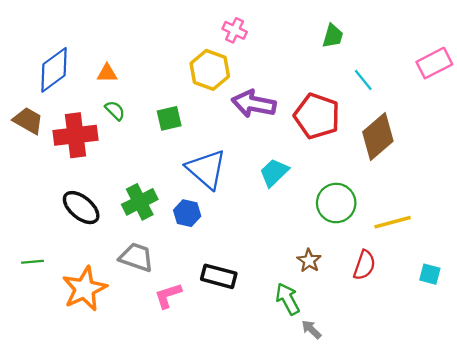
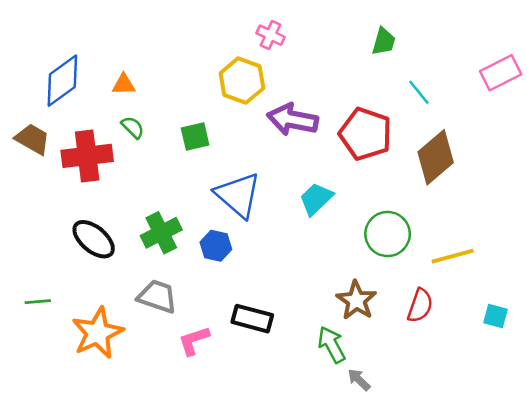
brown star: (309, 261) -> (356, 300), size x1.4

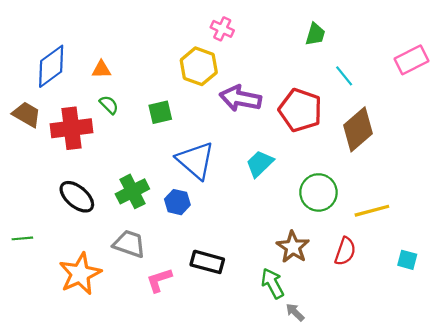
green line: (38, 302) -> (22, 238), moved

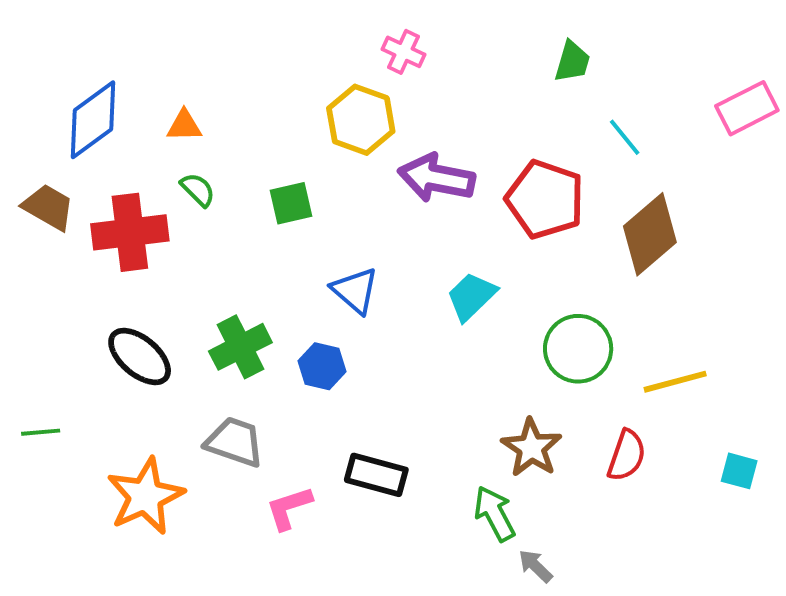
blue triangle: (196, 160) -> (355, 291), size x0.7

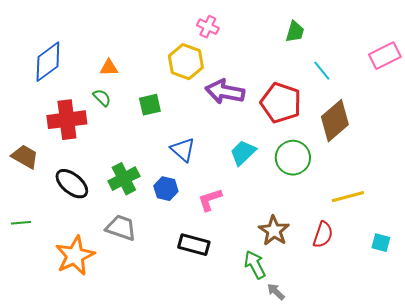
orange triangle: (184, 126) -> (109, 68), moved
brown trapezoid: (48, 207) -> (25, 157), moved
green circle: (578, 349) -> (293, 158), moved
pink L-shape: (289, 508) -> (210, 200), moved

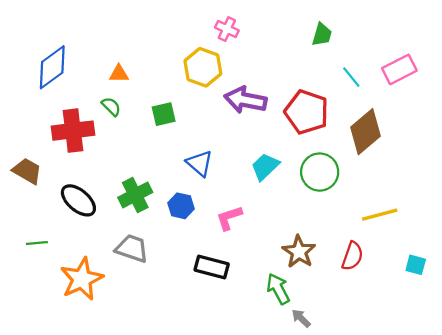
pink rectangle: (385, 56) -> (399, 69), moved
green line: (21, 223) -> (37, 243), moved

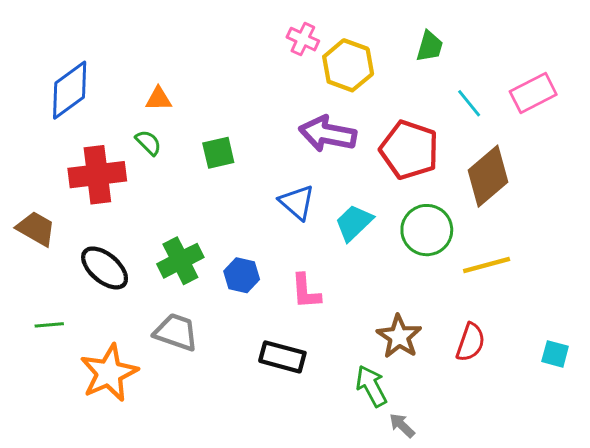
yellow hexagon: (203, 67) -> (348, 65), moved
blue triangle: (200, 163) -> (297, 202), moved
yellow line: (380, 215) -> (487, 265), moved
pink L-shape: (229, 218) -> (306, 291), turned -76

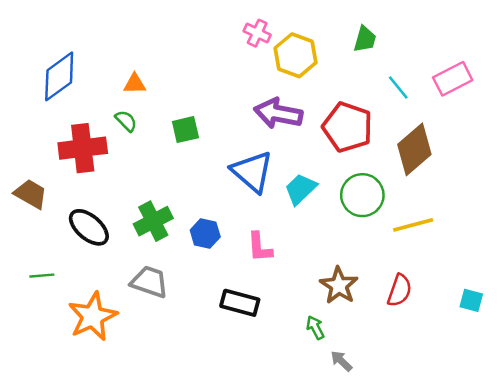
blue triangle: (297, 202) -> (252, 172), size x1.4
green arrow: (371, 386) -> (315, 328), size x0.7

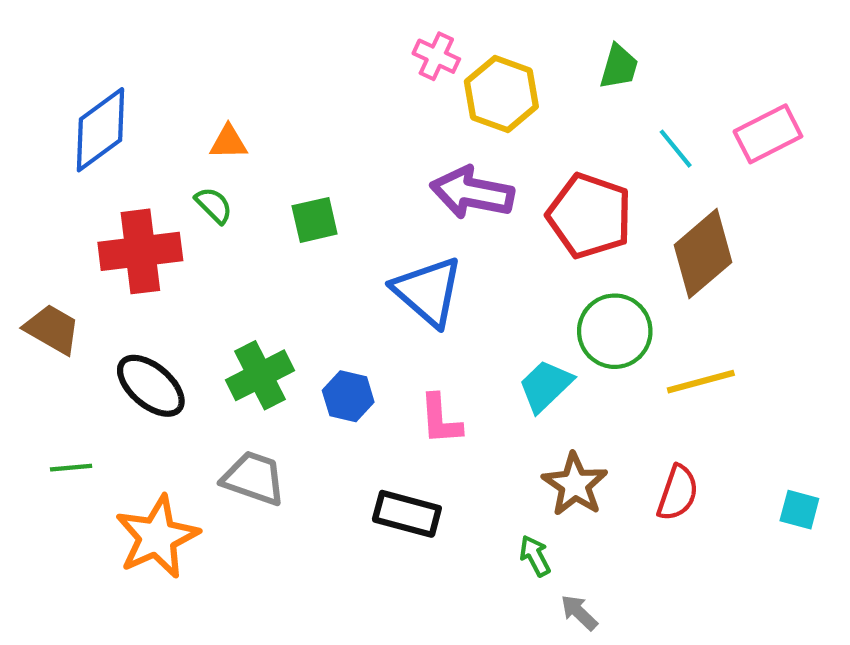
cyan trapezoid: (300, 189) -> (545, 386), moved

